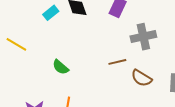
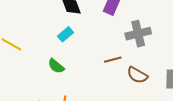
cyan rectangle: (51, 13) -> (65, 34), moved

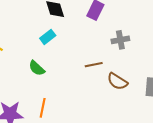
gray cross: (138, 34) -> (120, 40), size x0.7

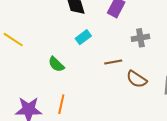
cyan rectangle: (48, 37) -> (83, 37), moved

